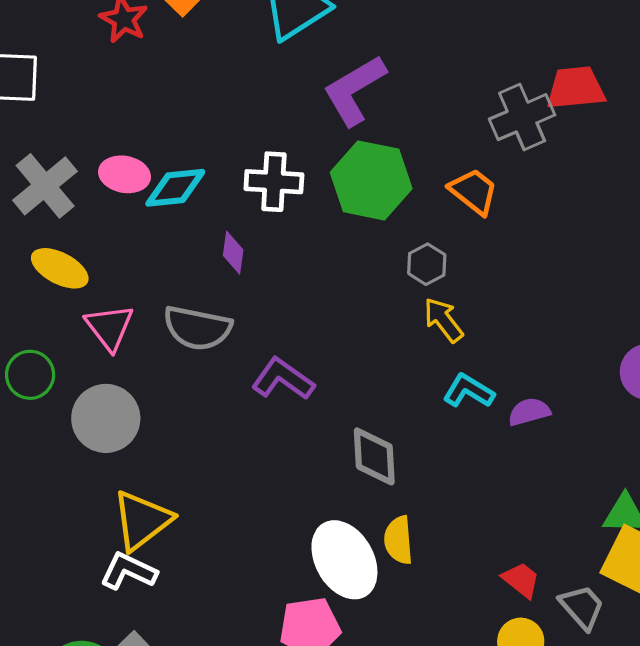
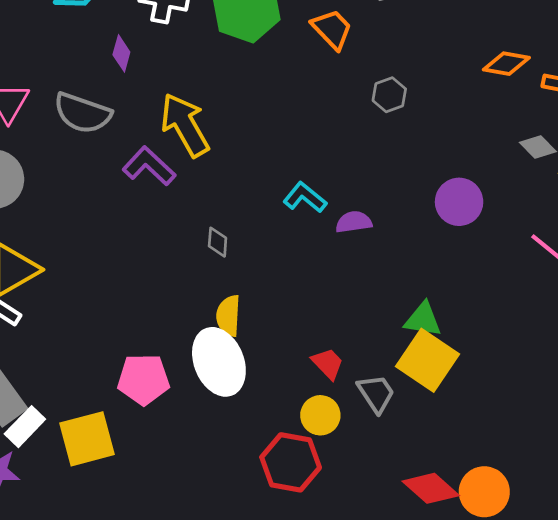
gray hexagon: (427, 264) -> (389, 95), moved
yellow arrow: (443, 320) -> (185, 125), moved, size x1.6
gray diamond: (374, 456) -> (218, 242), size x0.6
white ellipse: (344, 560) -> (219, 362), moved

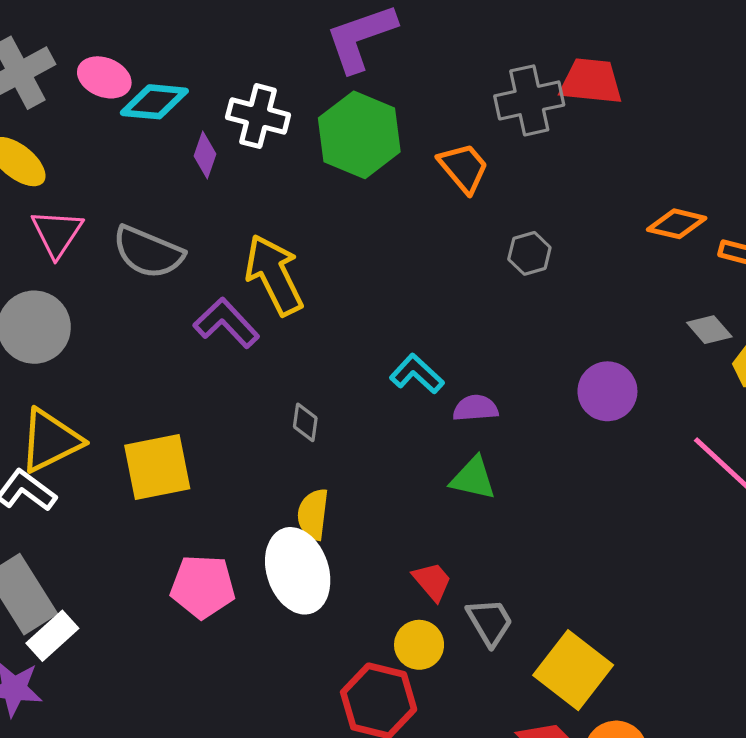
purple diamond: (121, 53) -> (205, 155), moved
green triangle: (423, 320) -> (473, 478), moved
yellow square: (427, 360) -> (573, 670), moved
yellow square: (87, 439) -> (157, 467), moved

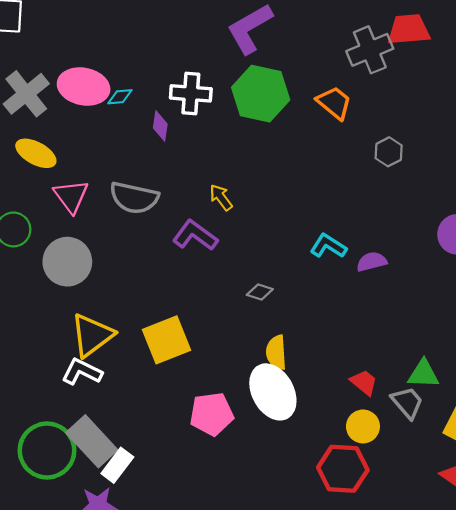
pink ellipse: (104, 77) -> (84, 87), size x1.4
cyan diamond: (154, 102) -> (120, 97), size x0.6
yellow arrow: (274, 275) -> (221, 197), size x0.5
gray diamond: (305, 422) -> (260, 292), turned -70
green triangle: (473, 478) -> (423, 374), moved

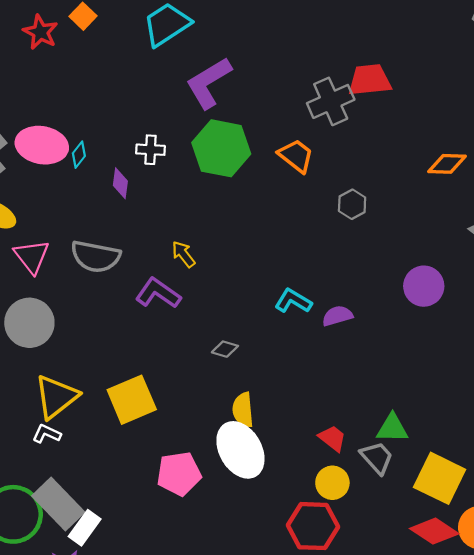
white cross: (191, 93) -> (151, 150), size x0.7
cyan diamond: (120, 97) -> (79, 155), turned -45
white L-shape: (82, 372) -> (47, 434), size x0.7

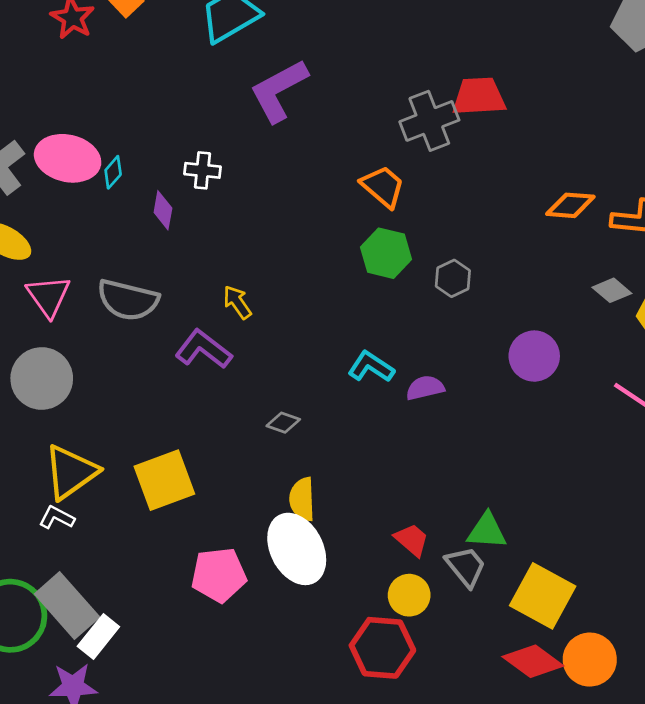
green hexagon: (221, 148) -> (386, 253), moved, size x0.7
gray hexagon: (352, 204) -> (453, 278), moved

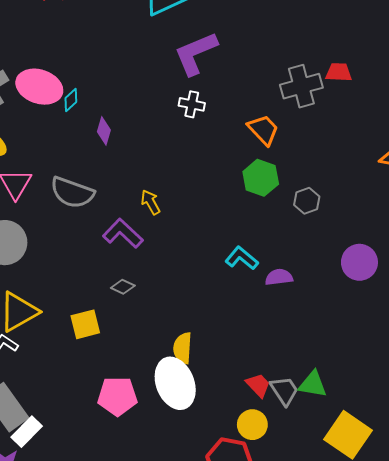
red trapezoid: (479, 97) -> (339, 72), size x0.7
white cross: (202, 170) -> (192, 104), moved
gray diamond: (283, 423) -> (123, 287), moved
yellow square: (164, 480) -> (85, 324), size x0.7
gray trapezoid: (466, 566) -> (284, 391), moved

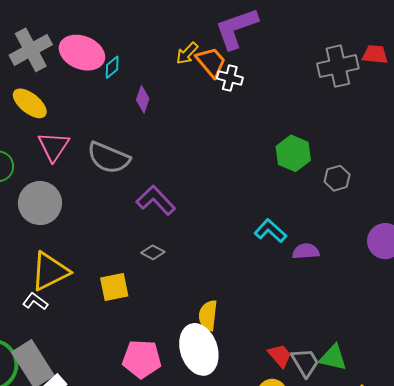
orange trapezoid: (263, 130) -> (211, 62), moved
yellow arrow: (150, 202) -> (187, 53), moved, turned -110

